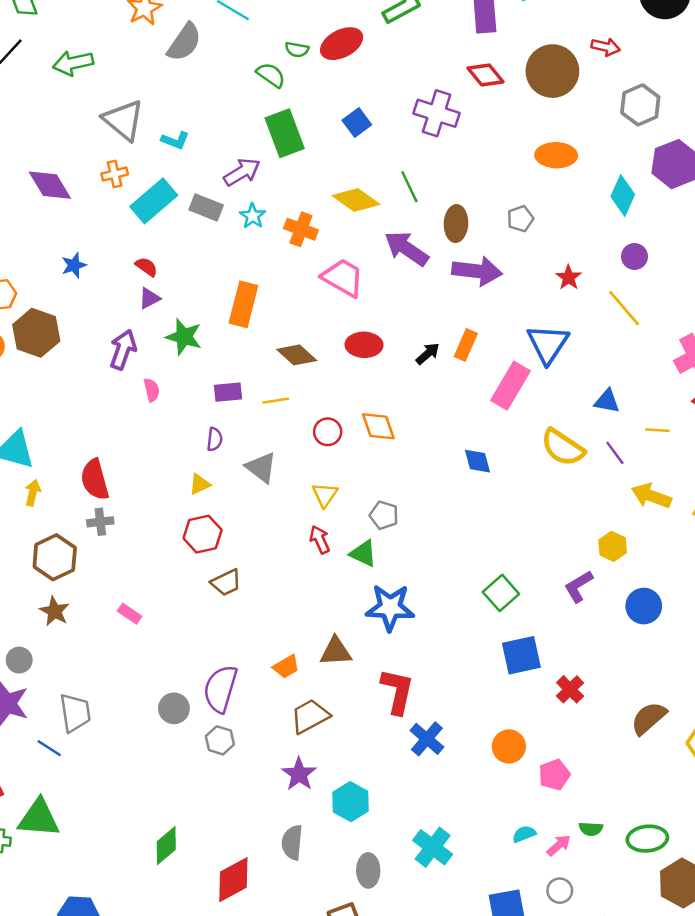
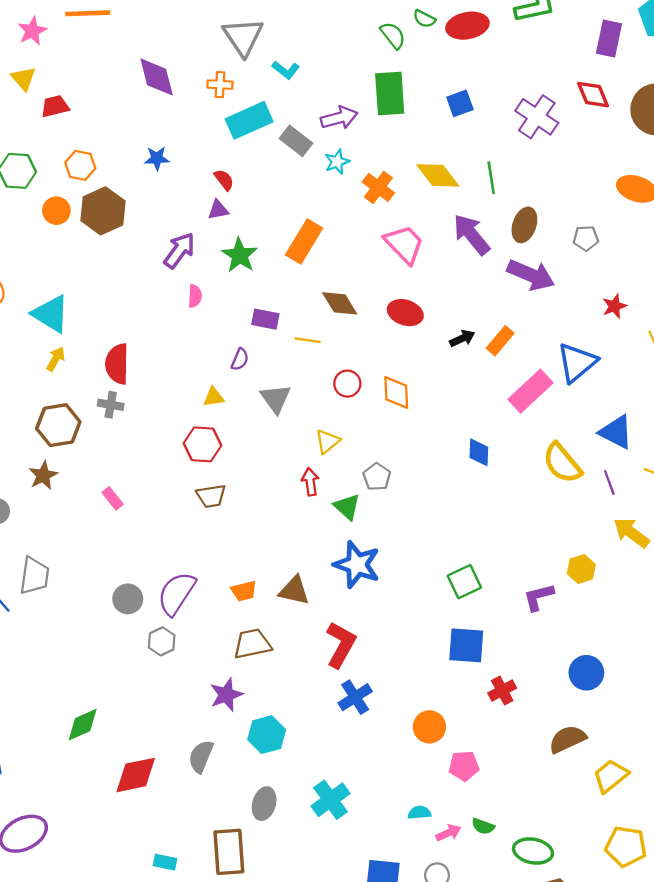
blue triangle: (607, 401) -> (616, 432), size x1.4
blue circle: (644, 606) -> (586, 673), moved

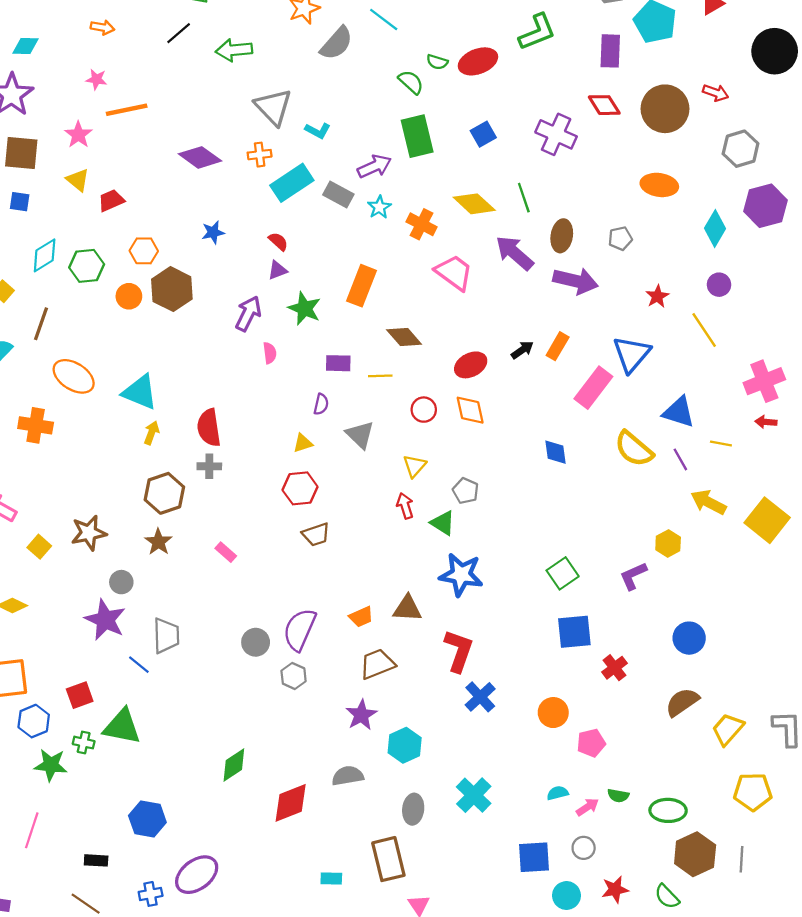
purple diamond: (157, 77) -> (200, 157), turned -30
red ellipse: (405, 313) -> (471, 365), moved, turned -36
gray semicircle: (201, 756) -> (348, 776), turned 68

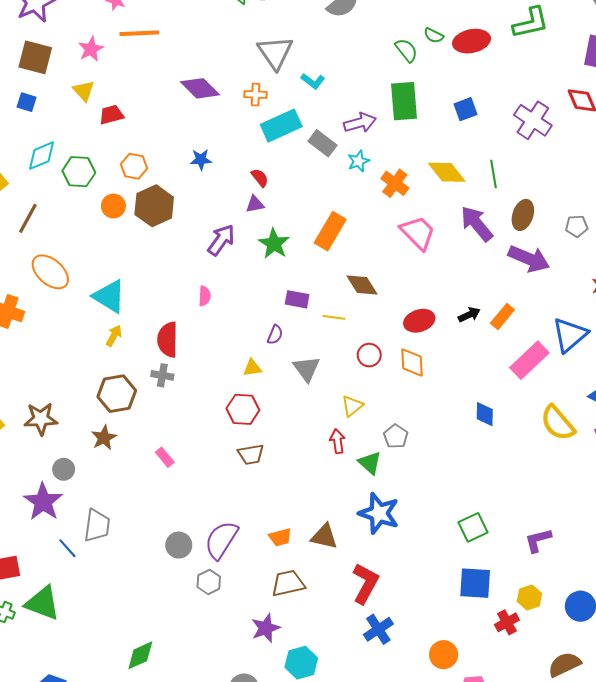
pink semicircle: (270, 353) -> (205, 296), moved
yellow hexagon: (668, 543) -> (529, 597), moved

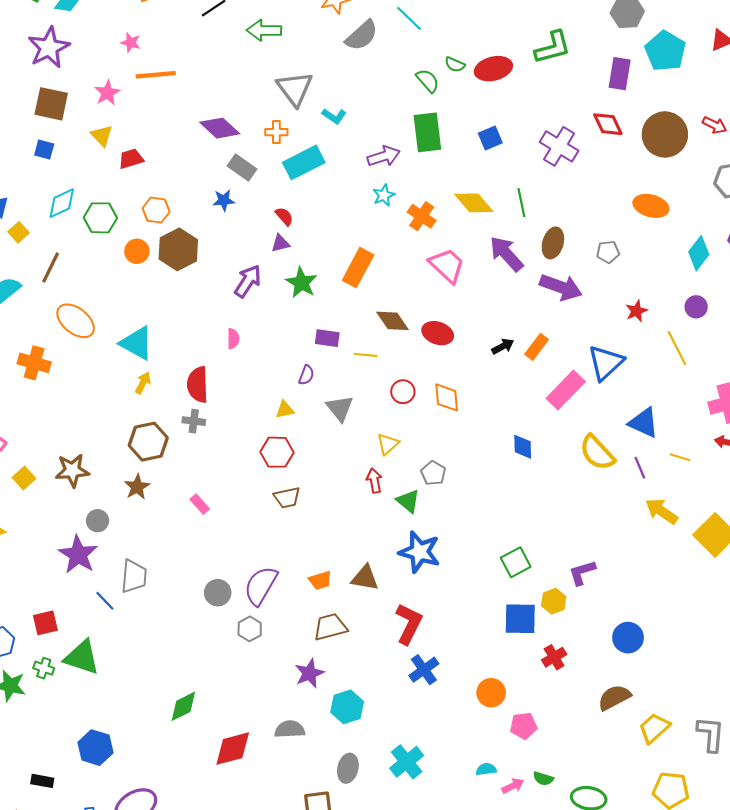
gray rectangle: (322, 143) -> (242, 167), moved
red ellipse: (419, 321) -> (438, 333), moved, turned 40
yellow hexagon: (529, 597) -> (554, 601), moved

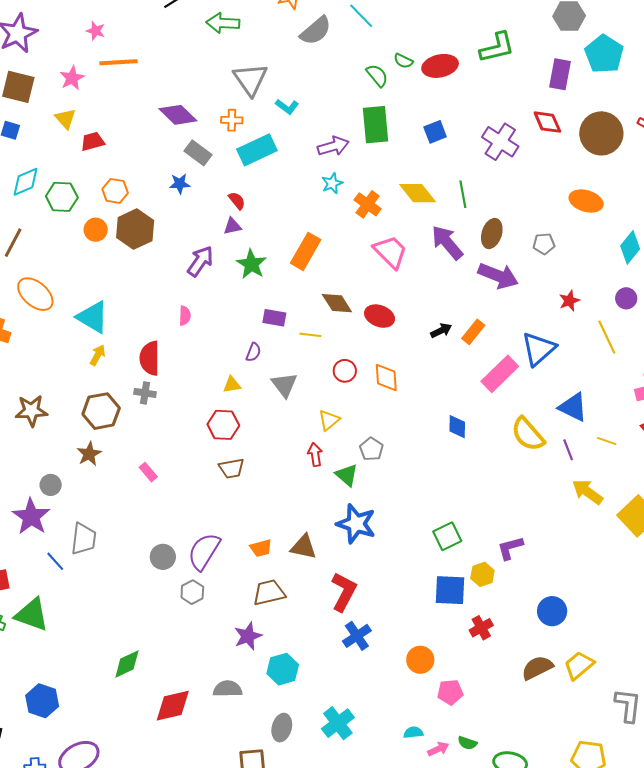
brown star: (72, 470) -> (31, 411), moved
yellow trapezoid: (654, 728) -> (579, 665), moved

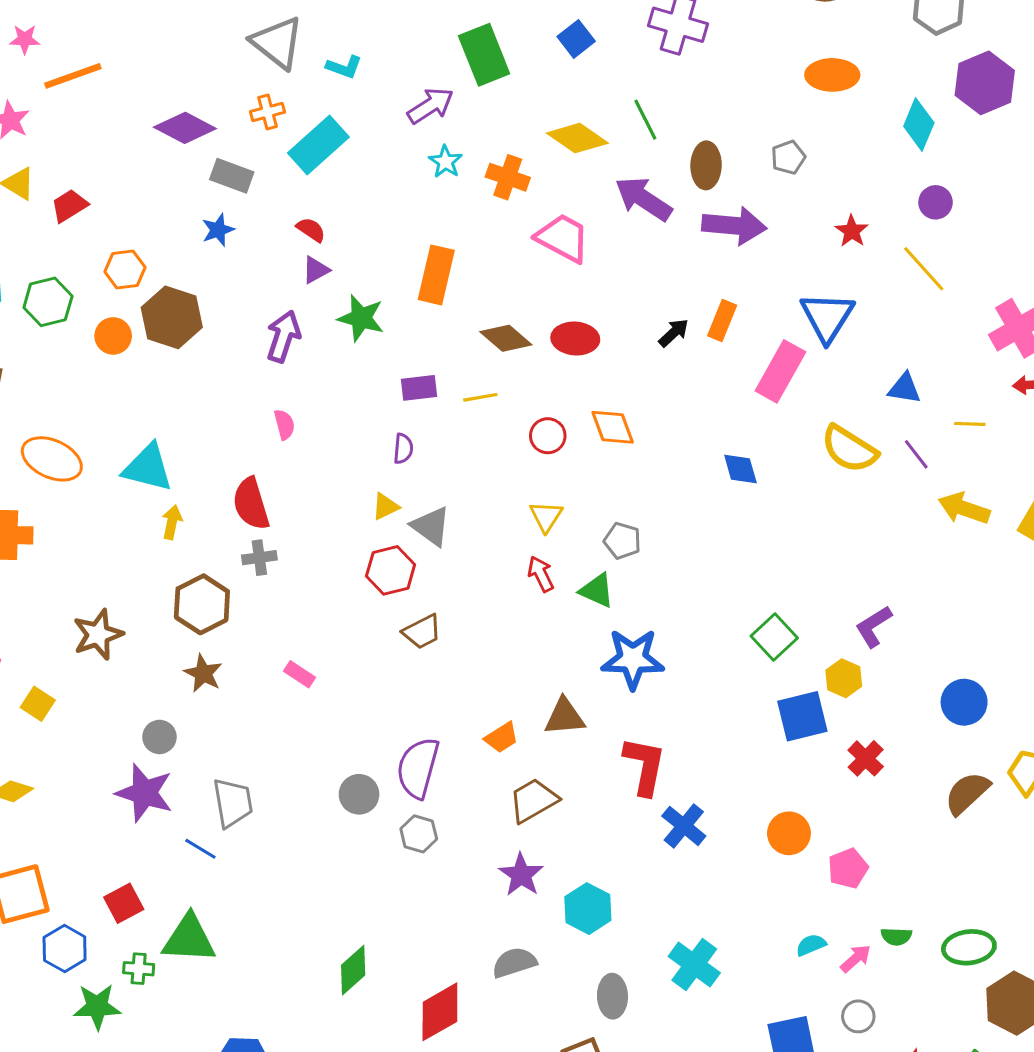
gray triangle: (284, 385) -> (431, 526), moved
blue triangle: (573, 407) -> (904, 388), size x0.7

